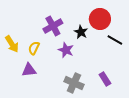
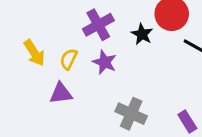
purple star: (66, 50) -> (105, 62), moved
purple rectangle: (105, 79) -> (187, 122), moved

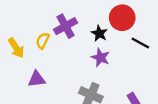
yellow semicircle: (69, 59) -> (43, 41), moved
purple star: (105, 62) -> (101, 57), moved

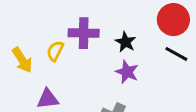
red circle: (122, 18) -> (173, 20), moved
purple cross: (66, 26) -> (84, 33), turned 30

